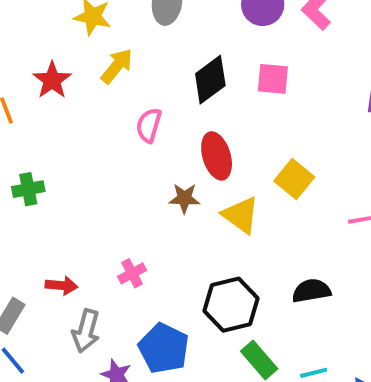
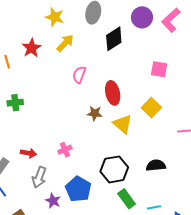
pink square: (273, 79) -> (159, 69), moved
black diamond: (210, 80) -> (114, 39), moved

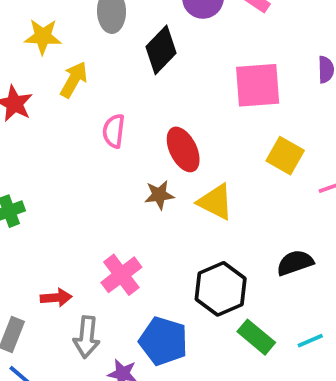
pink square: (159, 69) -> (258, 85), size x1.5
yellow square: (151, 108) -> (285, 156), moved
pink cross: (65, 150) -> (121, 275), size x1.5

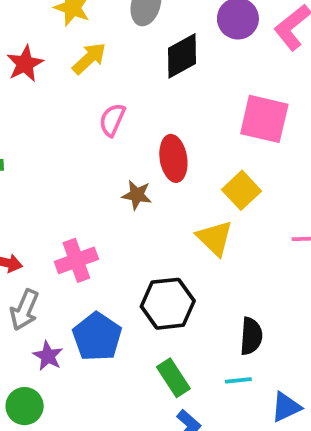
yellow square: (285, 156) -> (241, 190), moved
yellow triangle: (216, 202) -> (215, 238), moved
black semicircle: (295, 263) -> (251, 336), moved, turned 96
green rectangle: (256, 337) -> (173, 378), moved

